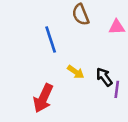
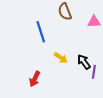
red arrow: (43, 98) -> (35, 79), size x0.7

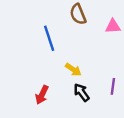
black arrow: (84, 62) -> (82, 92), moved

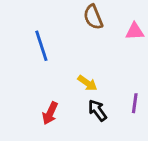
blue line: (49, 38) -> (41, 46), moved

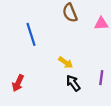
red arrow: (50, 113) -> (18, 83), moved

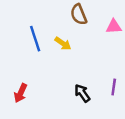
yellow arrow: (66, 62) -> (63, 44), moved

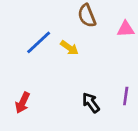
blue line: (35, 39) -> (39, 42), turned 65

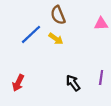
brown semicircle: (87, 16) -> (58, 15), moved

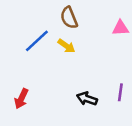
black arrow: (73, 83) -> (87, 99), turned -35

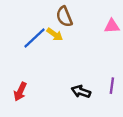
yellow arrow: (66, 46) -> (55, 34), moved

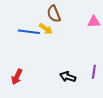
blue line: (34, 38) -> (29, 32), turned 50

